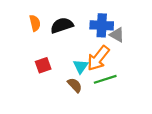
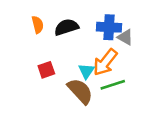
brown semicircle: (75, 85) -> (80, 91), size x1.6

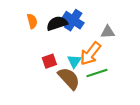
blue cross: (109, 27) -> (73, 20), moved, turned 30
gray triangle: (125, 37) -> (108, 32), turned -32
red square: (46, 70) -> (49, 61), moved

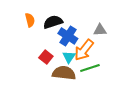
blue cross: (73, 20) -> (68, 36), moved
red square: (49, 61) -> (46, 57), turned -32
brown semicircle: (69, 78) -> (64, 73), turned -40

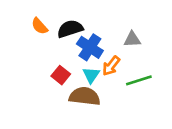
orange semicircle: (30, 20) -> (40, 26), turned 152
orange arrow: (84, 50) -> (111, 66), size x0.7
green line: (90, 68) -> (139, 80), moved

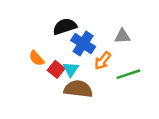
orange semicircle: (40, 26) -> (37, 58), moved
cyan triangle: (91, 75) -> (71, 69), moved

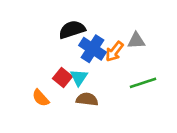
orange semicircle: (37, 58) -> (41, 98), moved
orange arrow: (103, 61) -> (114, 51), moved
brown semicircle: (78, 89) -> (87, 99), size x0.7

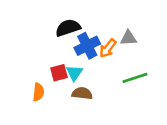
blue cross: (93, 49) -> (87, 46), turned 30
red square: (62, 77) -> (59, 73), turned 36
orange semicircle: (41, 98) -> (38, 92), turned -132

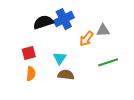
black semicircle: (68, 28) -> (43, 22), moved
blue cross: (87, 46) -> (64, 19), moved
red square: (59, 73) -> (29, 53), moved

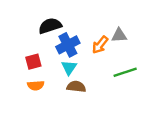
blue cross: (64, 19) -> (68, 45), moved
orange semicircle: (31, 74) -> (36, 85), turned 80

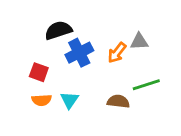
red square: (33, 62) -> (39, 72), turned 35
cyan triangle: (69, 68) -> (69, 100), moved
brown semicircle: (76, 87) -> (118, 101), moved

